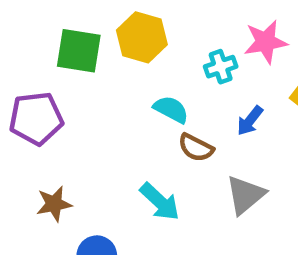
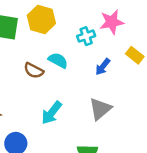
brown semicircle: (196, 148) -> (34, 71), moved
cyan arrow: (160, 202) -> (52, 113), turned 85

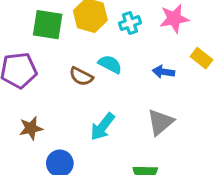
cyan cross: (86, 36) -> (130, 23), moved
blue arrow: (103, 67) -> (163, 72), turned 60

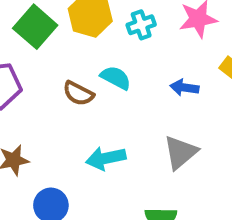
green square: (48, 25) -> (35, 27), turned 32
cyan arrow: (103, 127) -> (106, 158), turned 40

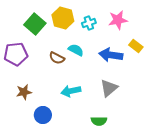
blue arrow: (184, 88) -> (111, 55), size x1.6

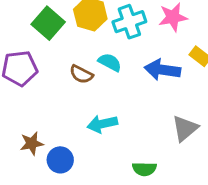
cyan cross: (89, 23) -> (129, 22), size x1.5
gray triangle: (109, 88) -> (185, 128), moved
brown star: (24, 92) -> (32, 143), moved

